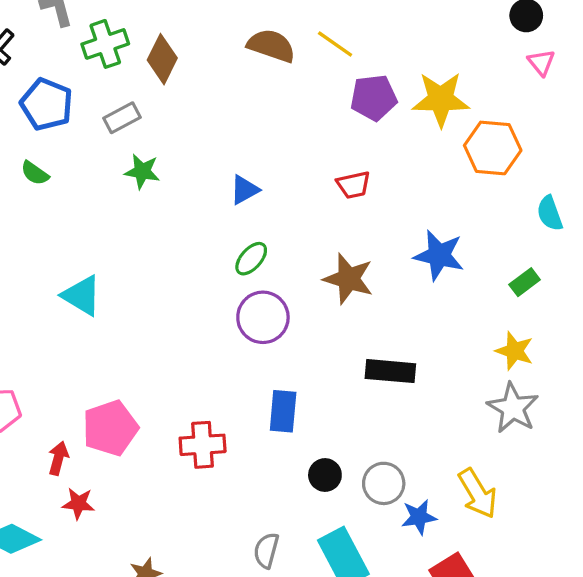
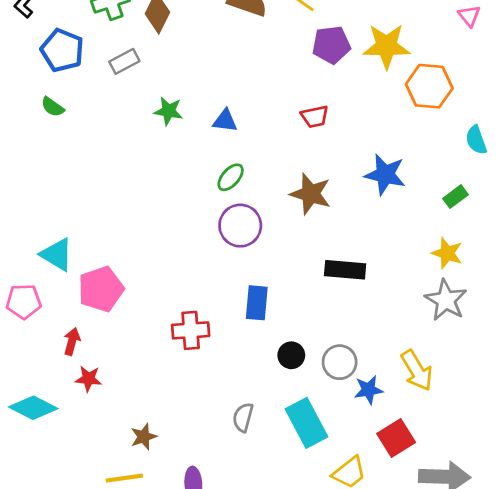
green star: (142, 171) -> (168, 111), moved
blue triangle: (244, 190) -> (225, 121), turned 36
cyan triangle: (82, 296) -> (57, 255), moved
pink pentagon: (110, 428) -> (101, 289), moved

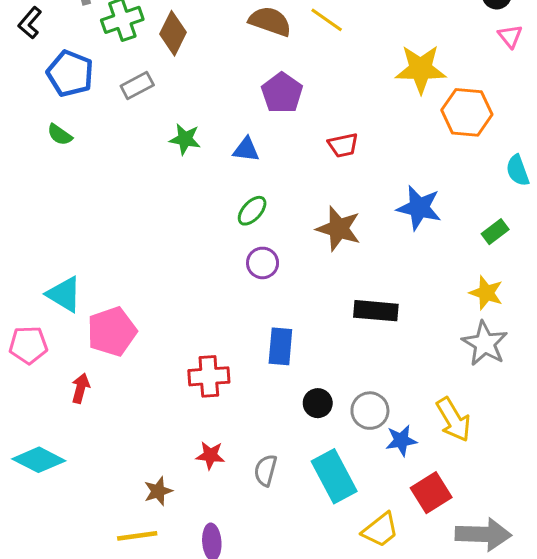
purple pentagon: (331, 45) -> (282, 93), moved, turned -30
purple circle: (240, 226) -> (263, 263), size x0.7
red star: (88, 379) -> (210, 455), moved

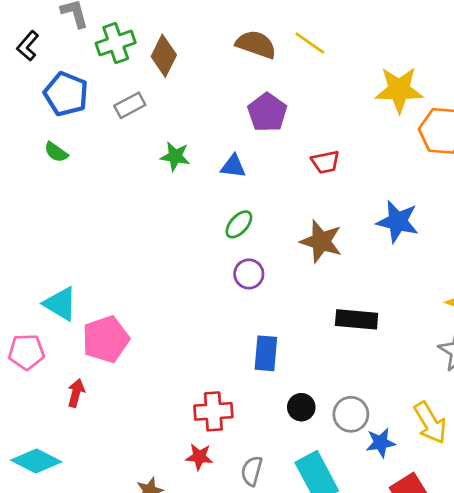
red cross: (209, 376) -> (213, 411), moved

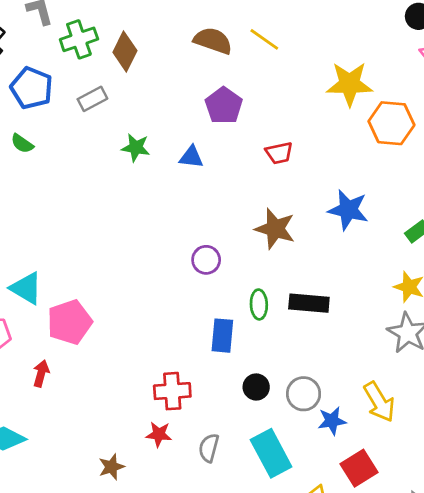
green ellipse: (239, 224) -> (259, 304), moved, turned -44

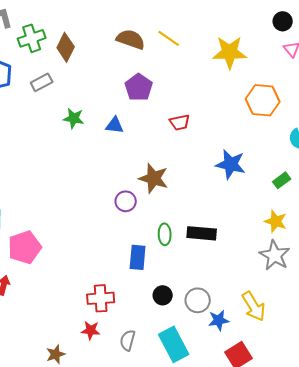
yellow star: (350, 84) -> (230, 52), moved
brown star: (275, 229) -> (154, 178), moved

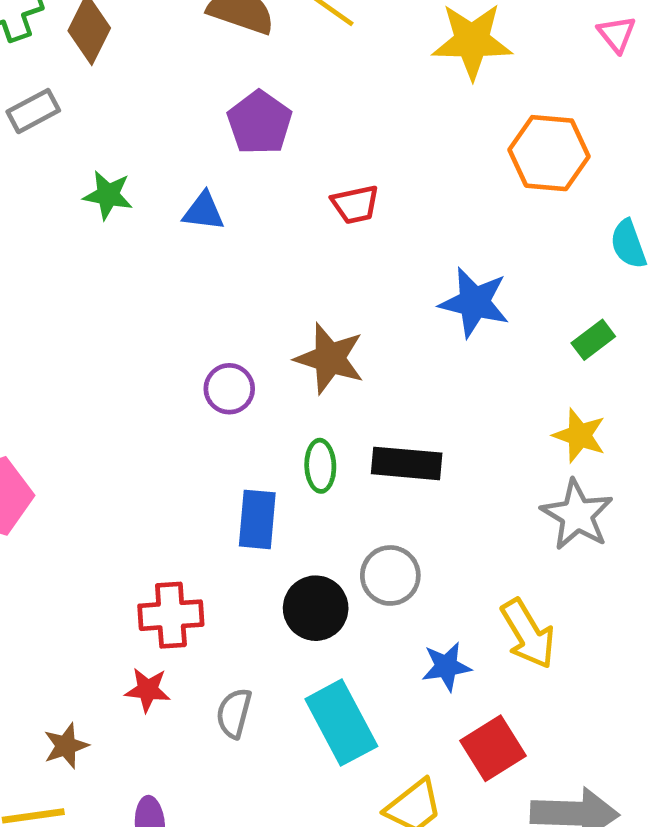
brown star: (154, 178) -> (330, 358), moved
black circle: (163, 295) -> (316, 608), size x1.4
gray circle: (198, 300) -> (390, 575), moved

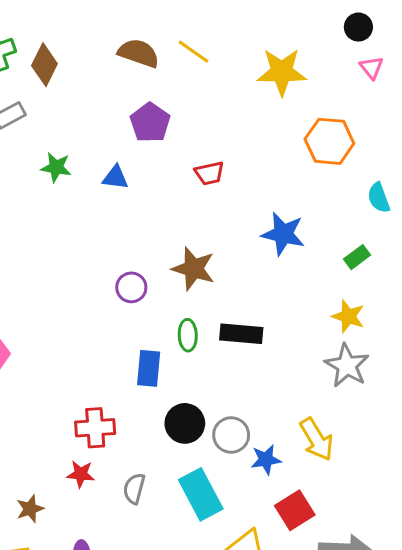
gray circle: (390, 575) -> (231, 435), moved

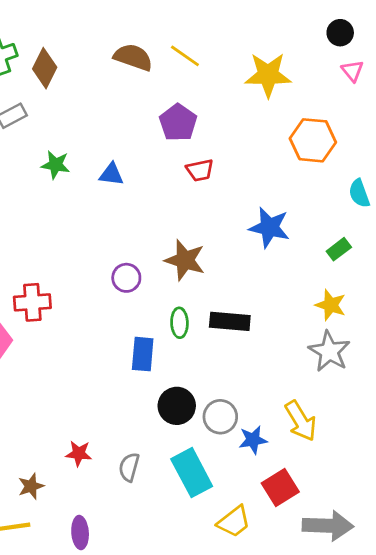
purple pentagon: (150, 123) -> (178, 123), moved
red cross: (95, 428) -> (32, 302), moved

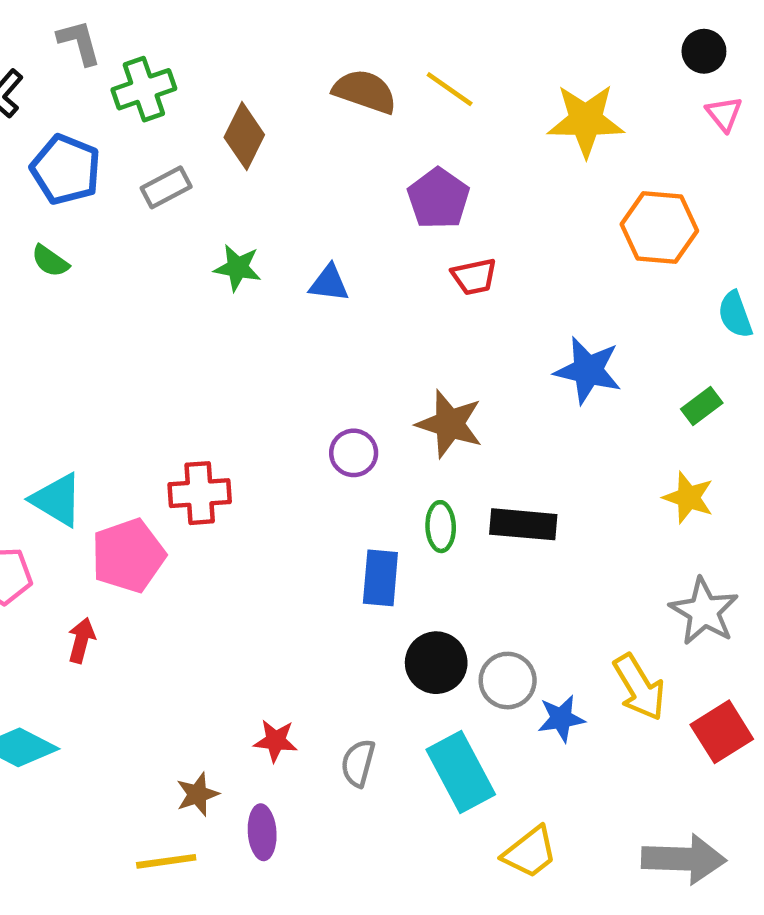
brown diamond: (45, 68) -> (244, 136), moved
gray star: (329, 351) -> (704, 611), moved
red square: (280, 488) -> (722, 732), moved
purple ellipse: (80, 533) -> (262, 832), moved

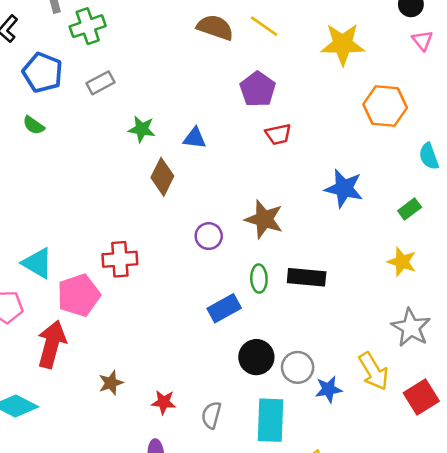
brown diamond: (244, 136) -> (162, 177), moved
blue rectangle: (380, 578) -> (224, 308), turned 56
red arrow: (81, 640) -> (52, 344), size x1.8
cyan rectangle: (461, 772) -> (271, 420), turned 30
brown star: (197, 794) -> (111, 383), moved

